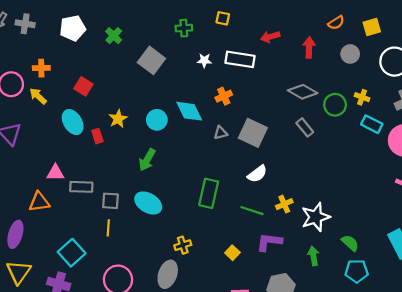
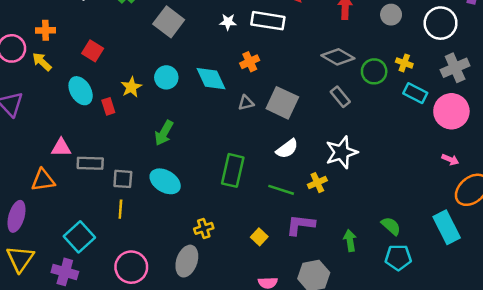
cyan circle: (157, 120) -> (166, 77), moved
white star: (316, 217) -> (341, 152), moved

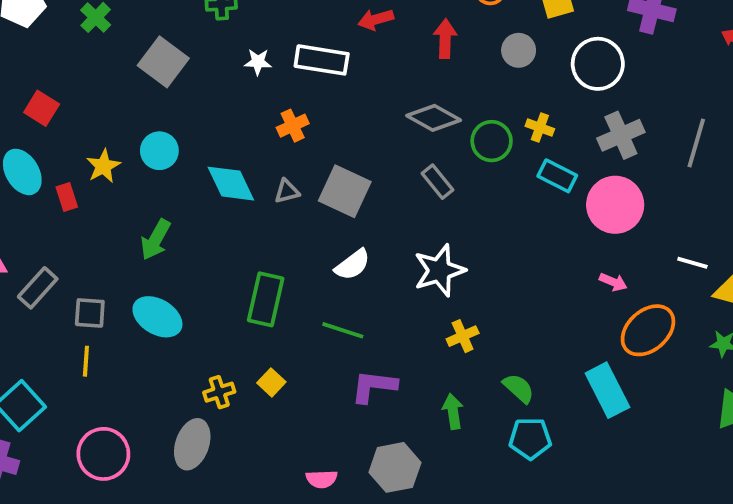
cyan diamond: (211, 79) -> (231, 184), moved
gray rectangle: (90, 163) -> (38, 288), turned -50
yellow cross: (317, 183) -> (463, 336), moved
yellow square: (259, 237) -> (271, 382), moved

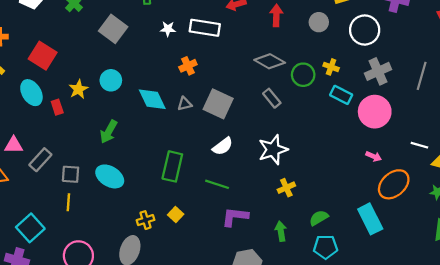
red square: (42, 108) -> (43, 56), size x1.4
green semicircle: (519, 388) -> (319, 218), turned -72

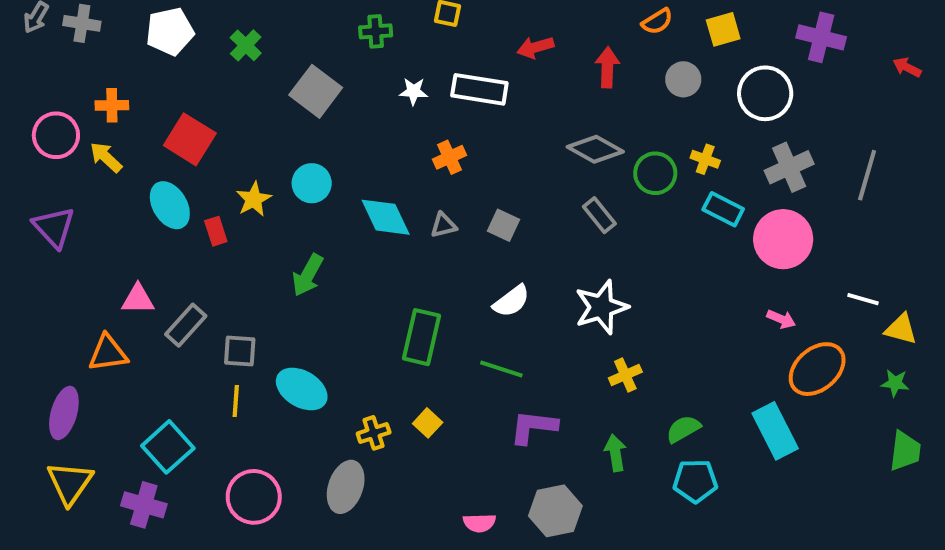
gray square: (218, 104) -> (503, 225), size x0.6
cyan ellipse: (110, 176) -> (302, 389), moved

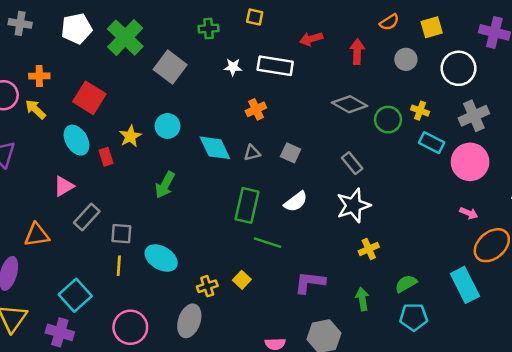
green cross: (246, 45) -> (125, 38), size x1.8
gray rectangle: (599, 215) -> (352, 163), moved
pink triangle: (138, 299) -> (64, 186), moved, turned -30
green rectangle: (422, 337) -> (247, 205), moved
green line: (501, 369) -> (267, 243), moved

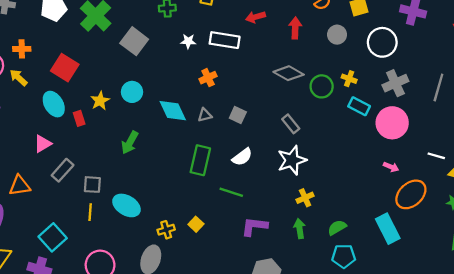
green line: (267, 243) -> (231, 192), moved
green arrow: (362, 299) -> (300, 229), moved

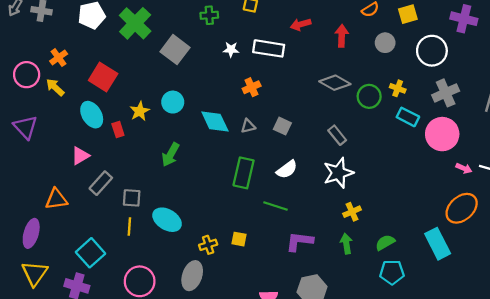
orange cross: (22, 49) -> (59, 58), turned -35
pink arrow: (391, 167) -> (464, 168), moved
yellow square: (196, 224) -> (239, 239), turned -32

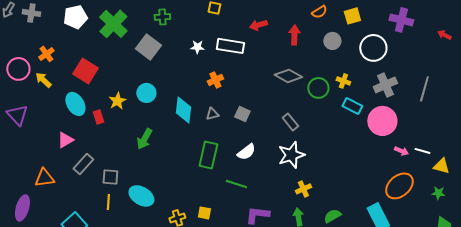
green cross: (209, 15) -> (162, 17), moved
cyan diamond: (215, 121) -> (183, 110), turned 32

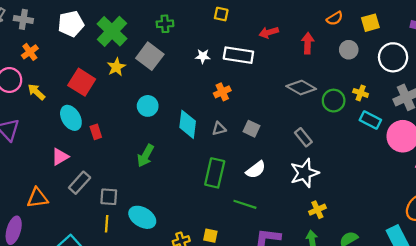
orange cross: (46, 54) -> (30, 52), moved
yellow star: (117, 101) -> (116, 67), moved

